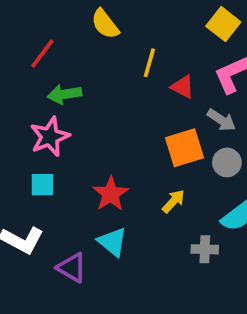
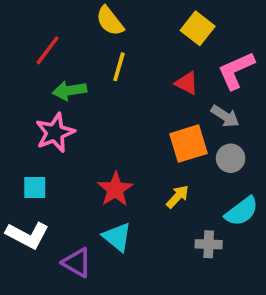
yellow square: (223, 24) -> (198, 28), moved
yellow line: (149, 63) -> (119, 67), moved
cyan square: (42, 185) -> (35, 188), moved

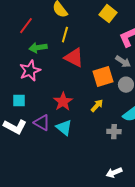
red triangle: (187, 83) -> (74, 58), moved, size x1.5
purple triangle: (77, 263) -> (42, 123), moved

